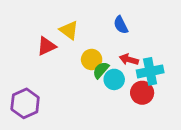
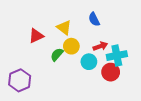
yellow triangle: (69, 30) -> (64, 28), moved
red arrow: (129, 59) -> (100, 46), turned 144
green semicircle: (101, 70) -> (57, 54), moved

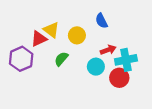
yellow triangle: (64, 28) -> (51, 30), moved
yellow circle: (71, 46) -> (77, 35), moved
purple hexagon: (20, 80) -> (21, 59), moved

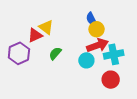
yellow circle: (77, 35) -> (97, 29), moved
red arrow: (108, 50) -> (98, 45), size x1.5
red circle: (119, 78) -> (111, 80), moved

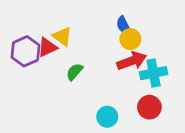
purple hexagon: (19, 53) -> (25, 51), moved
cyan circle: (86, 60) -> (107, 117), moved

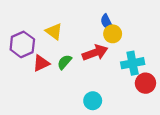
red triangle: (47, 47) -> (41, 63), moved
red arrow: (132, 61) -> (95, 53), moved
red circle: (149, 107) -> (145, 83), moved

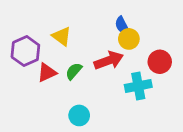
cyan cross: (133, 63) -> (138, 86), moved
red circle: (145, 83) -> (160, 62), moved
cyan circle: (93, 101) -> (79, 115), moved

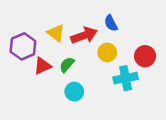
yellow circle: (129, 39) -> (107, 52), moved
red arrow: (109, 60) -> (84, 35), moved
cyan circle: (79, 115) -> (74, 92), moved

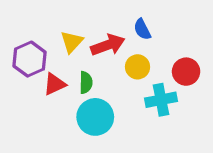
yellow triangle: (56, 33) -> (72, 42), turned 36
green semicircle: (67, 65) -> (86, 83), turned 140
cyan circle: (74, 92) -> (95, 117), size x1.5

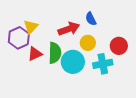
yellow triangle: (72, 42) -> (31, 27), moved
green semicircle: (86, 83) -> (55, 53), size x1.5
cyan circle: (95, 117) -> (73, 62), moved

